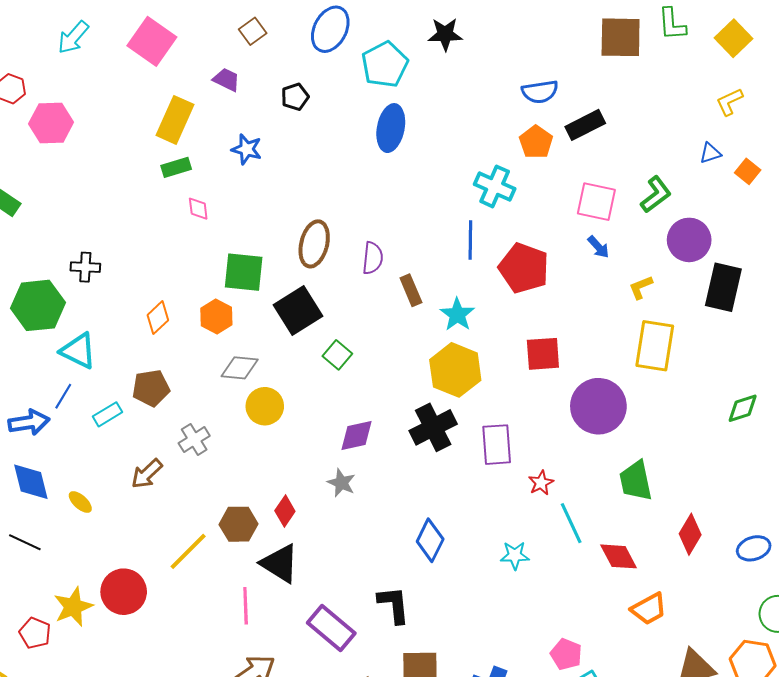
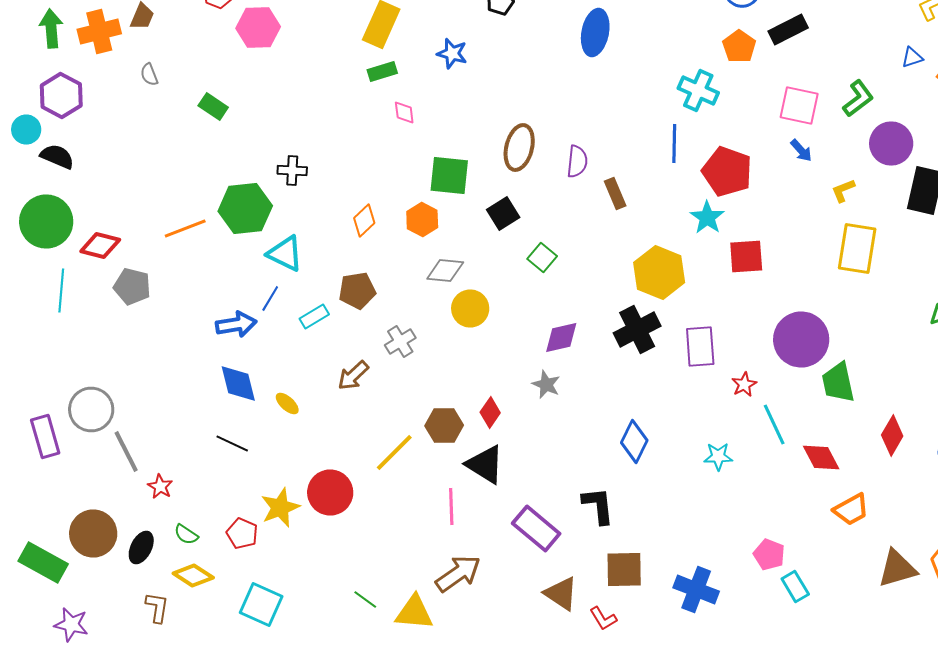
black square: (298, 310) -> (503, 214), size x0.7
cyan star: (457, 314) -> (707, 218), moved
purple circle: (598, 406) -> (801, 340), moved

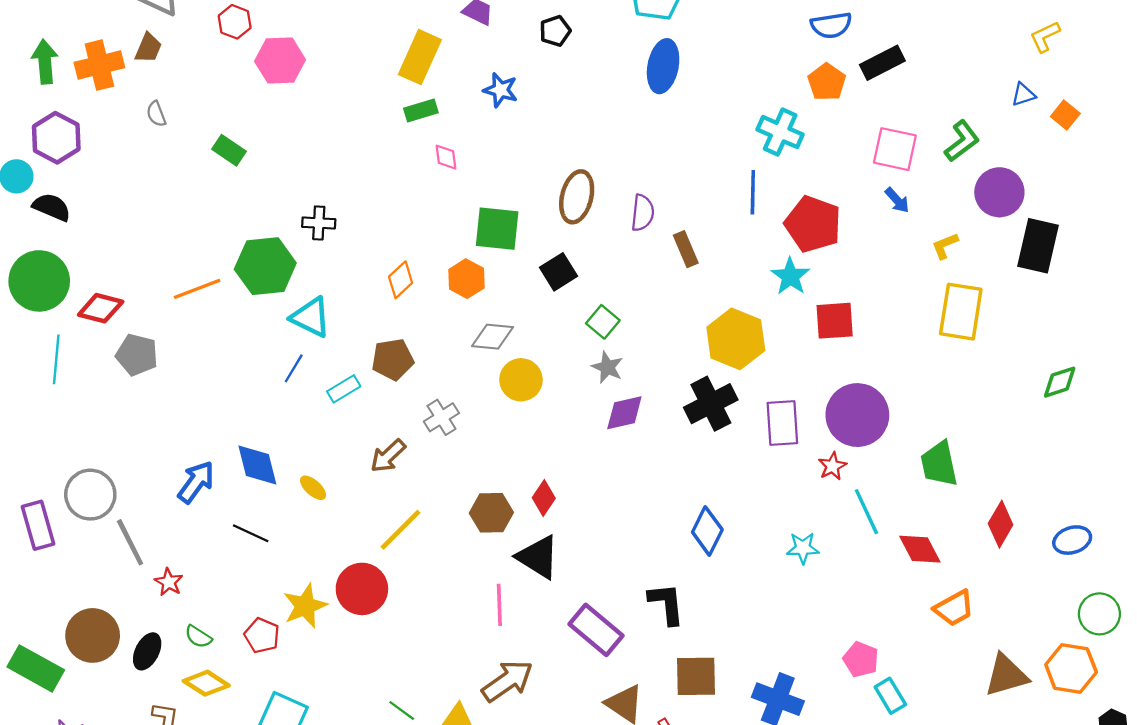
blue arrow: (236, 324) -> (196, 482), moved, turned -45
purple circle: (801, 340) -> (857, 415), moved
gray star: (546, 384) -> (607, 367), moved
yellow line: (394, 452) -> (401, 530), moved

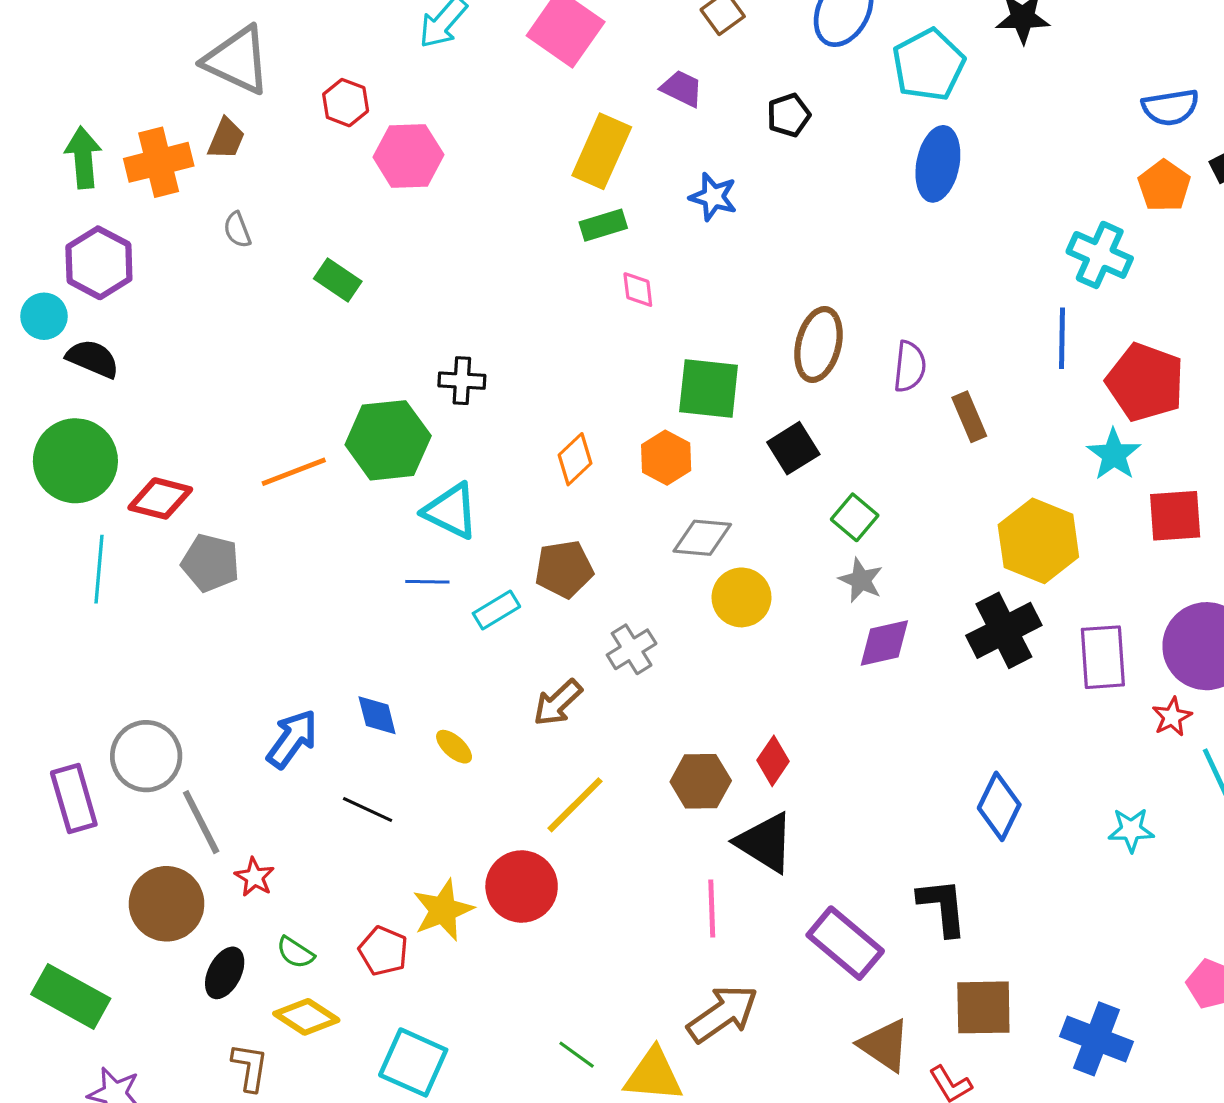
blue line: (294, 368) -> (427, 582), turned 60
blue diamond: (257, 465) -> (377, 715), size x0.7
brown circle: (93, 635) -> (167, 904), moved

